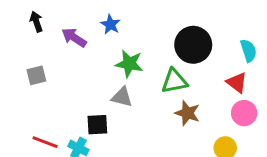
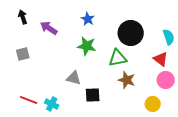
blue star: (110, 24) -> (88, 19), moved
gray triangle: (122, 97) -> (74, 78), moved
black square: (97, 125) -> (93, 95), moved

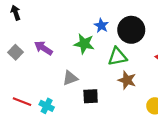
blue star: (88, 19) -> (101, 26), moved
purple arrow: (49, 28) -> (43, 48), moved
gray square: (23, 54) -> (16, 52), turned -32
gray triangle: (74, 78) -> (70, 78), turned -35

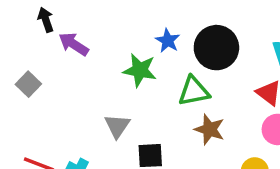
black arrow: (16, 13) -> (46, 20), moved
purple arrow: (43, 48) -> (74, 44), moved
gray triangle: (70, 78) -> (117, 126), turned -35

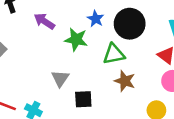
purple arrow: (74, 44) -> (44, 21), moved

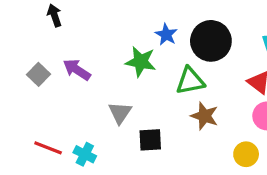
purple arrow: (44, 21) -> (77, 70), moved

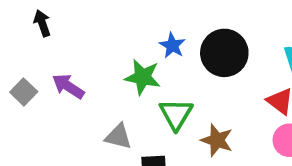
green triangle: (190, 81) -> (176, 114), moved, turned -48
gray triangle: (120, 113) -> (118, 137), turned -50

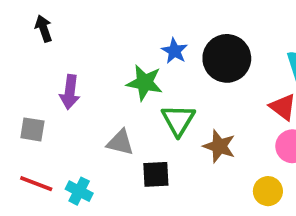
purple arrow: (68, 86) -> (70, 92), turned -116
gray square: (24, 92) -> (32, 129), moved, turned -35

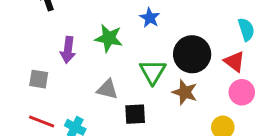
black circle: (227, 58) -> (192, 54), moved
green star: (145, 83) -> (109, 38), moved

